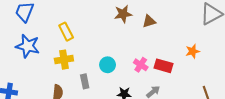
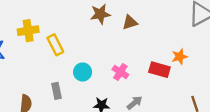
yellow rectangle: (66, 32) -> (55, 45), moved
yellow cross: (64, 60) -> (28, 31), moved
red rectangle: (164, 66) -> (159, 70), moved

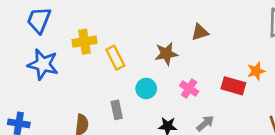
brown star: (100, 14) -> (166, 54), moved

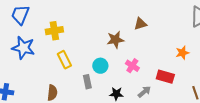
yellow rectangle: (115, 58) -> (64, 60), moved
red rectangle: (233, 86) -> (165, 77), moved
gray rectangle: (117, 110) -> (87, 82), moved

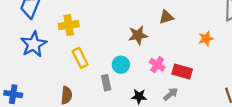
blue star: (23, 48) -> (34, 44), turned 30
orange star: (182, 53) -> (206, 39), moved
red rectangle: (165, 77) -> (182, 71), moved

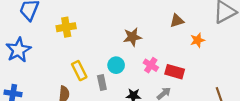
brown triangle: (166, 17) -> (177, 21), moved
blue star: (34, 44) -> (18, 50), moved
yellow rectangle: (80, 58) -> (79, 71), moved

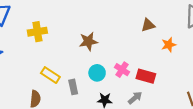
brown star: (132, 37) -> (88, 41), moved
cyan circle: (116, 65) -> (97, 73), moved
yellow rectangle: (79, 71) -> (50, 75), turned -30

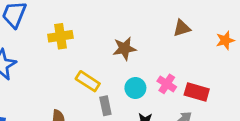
brown triangle: (148, 25) -> (182, 28), moved
orange star: (169, 45) -> (225, 40), moved
yellow rectangle: (50, 75) -> (88, 81), moved

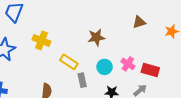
yellow cross: (60, 36) -> (41, 40), moved, turned 30

